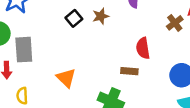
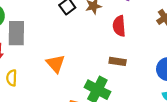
red semicircle: (143, 48) -> (119, 26), moved

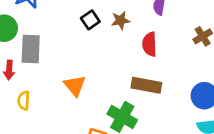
brown rectangle: (118, 61) -> (146, 85), size x1.5

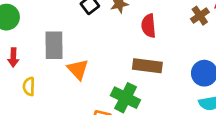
gray rectangle: (31, 49) -> (54, 45), moved

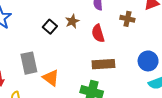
brown cross: (200, 16) -> (127, 19), moved, turned -32

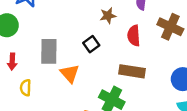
brown cross: (127, 19) -> (170, 27), size x1.5
black square: (50, 27) -> (91, 44), moved

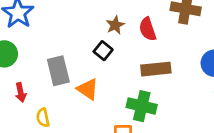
brown star: (108, 16) -> (115, 25), moved

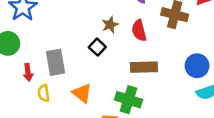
orange triangle: (88, 89) -> (82, 93), moved
red arrow: (21, 92) -> (28, 72), moved
yellow semicircle: (43, 118) -> (44, 93), moved

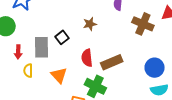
red semicircle: (139, 31) -> (87, 58), moved
black square: (97, 47) -> (62, 37), moved
brown rectangle: (144, 67) -> (112, 62), turned -30

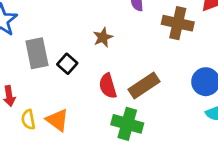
gray rectangle: (41, 47) -> (37, 53), moved
orange triangle: (59, 75) -> (57, 120), moved

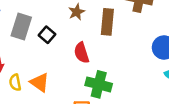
gray rectangle: (37, 53) -> (21, 26), turned 30
brown rectangle: (144, 85) -> (107, 22), moved, turned -50

